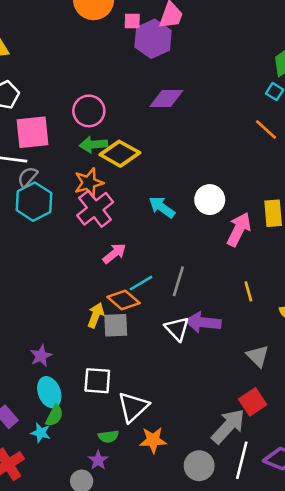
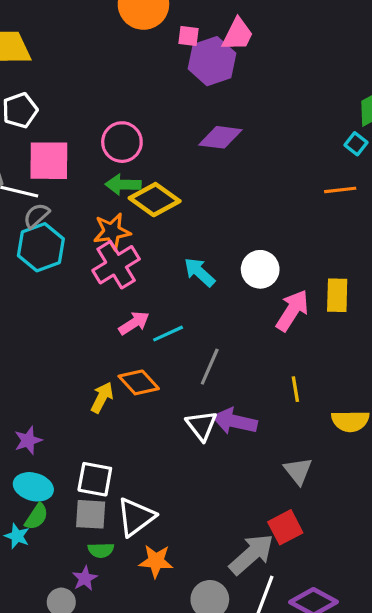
orange line: (266, 130) -> (340, 190), turned -55
cyan line: (141, 283) -> (168, 334), moved
gray square: (116, 325) -> (91, 514), moved
cyan ellipse: (49, 392) -> (33, 487), turned -60

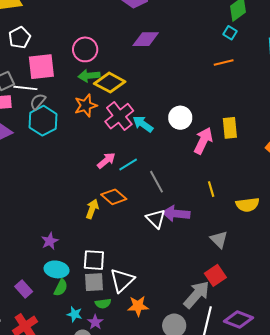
pink cross: (116, 265) -> (119, 116), moved
gray line: (210, 367) -> (156, 182), turned -45
cyan star: (17, 536) -> (75, 314), moved

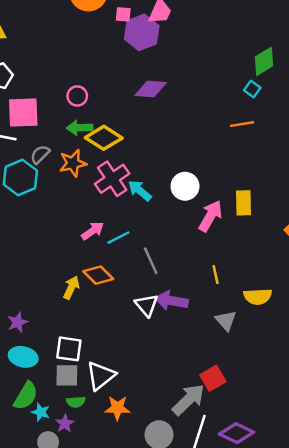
pink circle: (85, 49) -> (77, 96), size x0.7
gray semicircle: (38, 101) -> (40, 154), moved
gray triangle: (219, 239) -> (226, 321), moved
green semicircle: (61, 288) -> (26, 396), moved, size x1.4

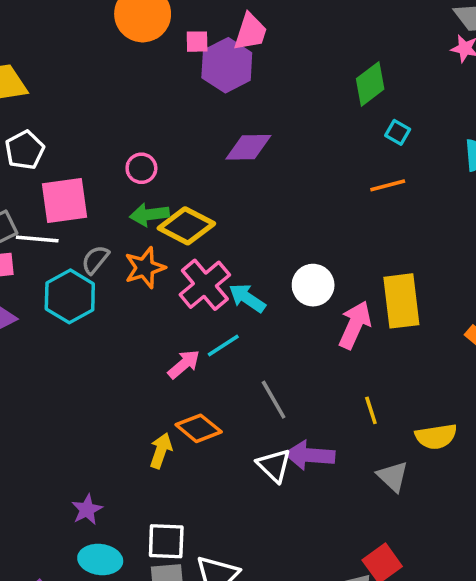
green diamond: (264, 61) -> (370, 84), moved
yellow rectangle: (243, 203) -> (401, 301), size x1.4
cyan line: (118, 238) -> (223, 345), moved

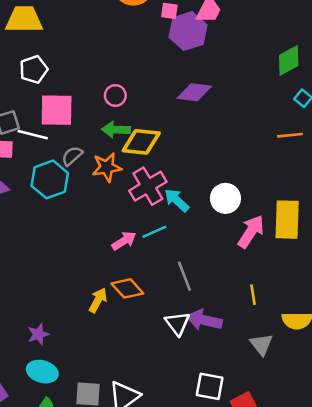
yellow diamond: (186, 226) -> (141, 142), turned -30
white square: (166, 541) -> (210, 386), moved

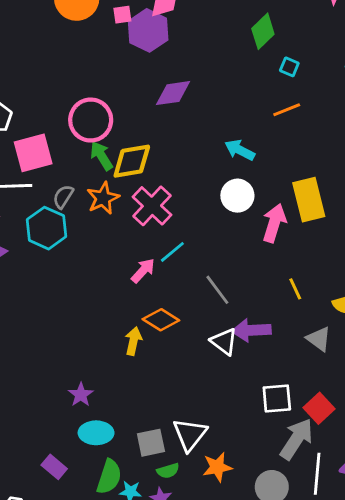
pink circle: (115, 96) -> (91, 120), size x1.8
green arrow: (116, 130) -> (101, 156), turned 72
cyan arrow: (177, 200) -> (240, 150), moved

